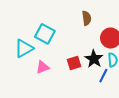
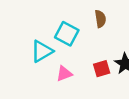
brown semicircle: (87, 18) -> (100, 19), moved

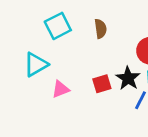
cyan square: (67, 34) -> (58, 26), moved, turned 35

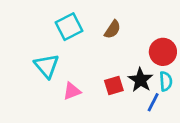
brown semicircle: (100, 29) -> (112, 29), turned 42
cyan triangle: (36, 64) -> (47, 66), turned -40

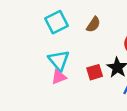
cyan triangle: (47, 66) -> (59, 60), moved

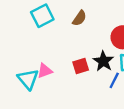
cyan triangle: (59, 60) -> (28, 79), moved

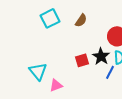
pink triangle: (45, 71) -> (56, 85), moved

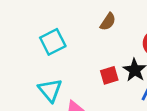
cyan square: (50, 18) -> (53, 42), moved

